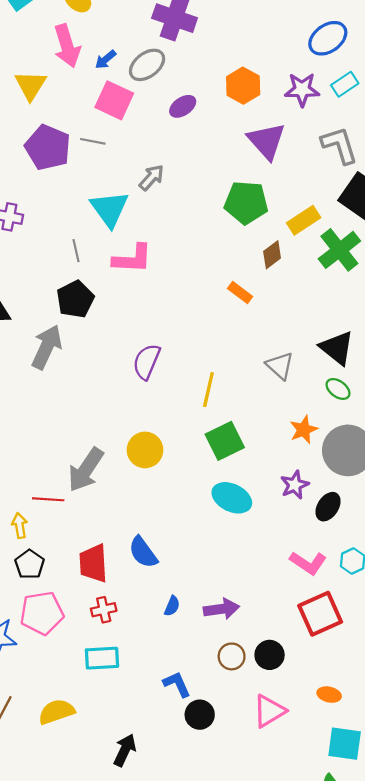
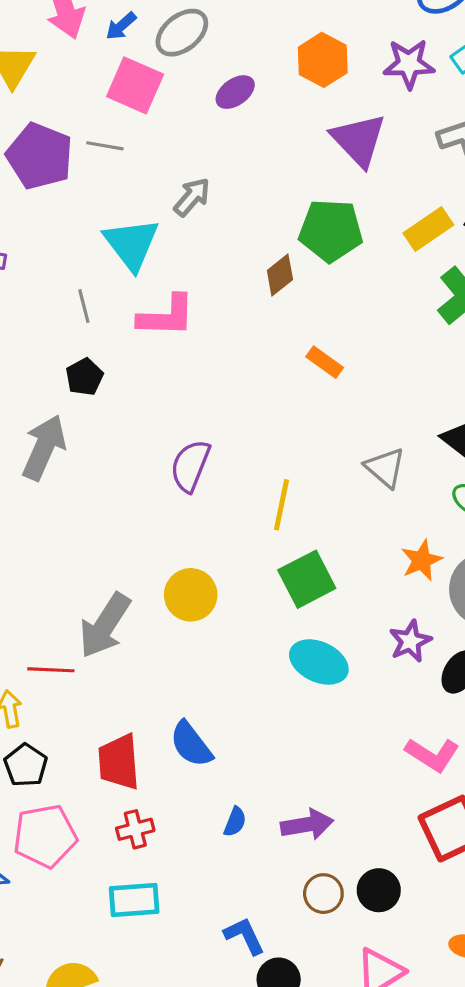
yellow rectangle: (304, 220) -> (428, 229), moved
brown diamond: (272, 255) -> (280, 275), moved
black pentagon: (75, 299) -> (84, 377), size x0.7

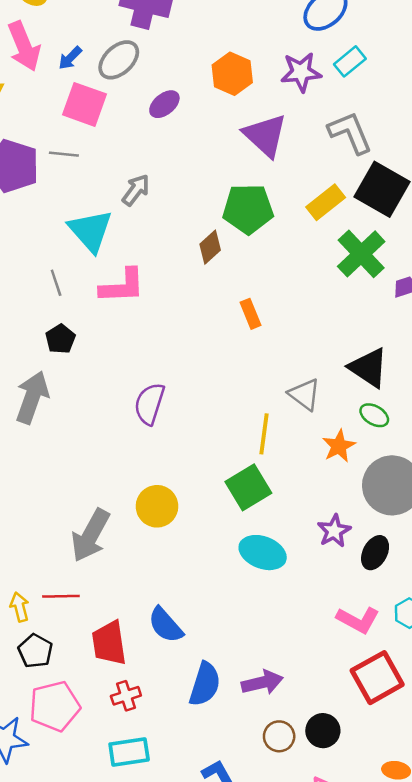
orange rectangle: (325, 362) -> (251, 314), turned 36
yellow line: (281, 505) -> (264, 434), moved
orange star: (422, 560) -> (339, 446), moved
red line: (51, 670) -> (61, 596), moved
blue semicircle: (235, 822) -> (205, 684), size x1.8

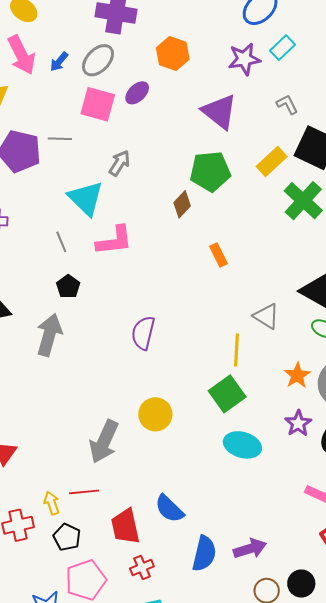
orange hexagon: (232, 74) -> (173, 54), moved
pink square: (84, 104) -> (98, 104), moved
gray L-shape: (350, 133) -> (287, 104), size x0.6
orange star: (339, 446) -> (297, 375), moved

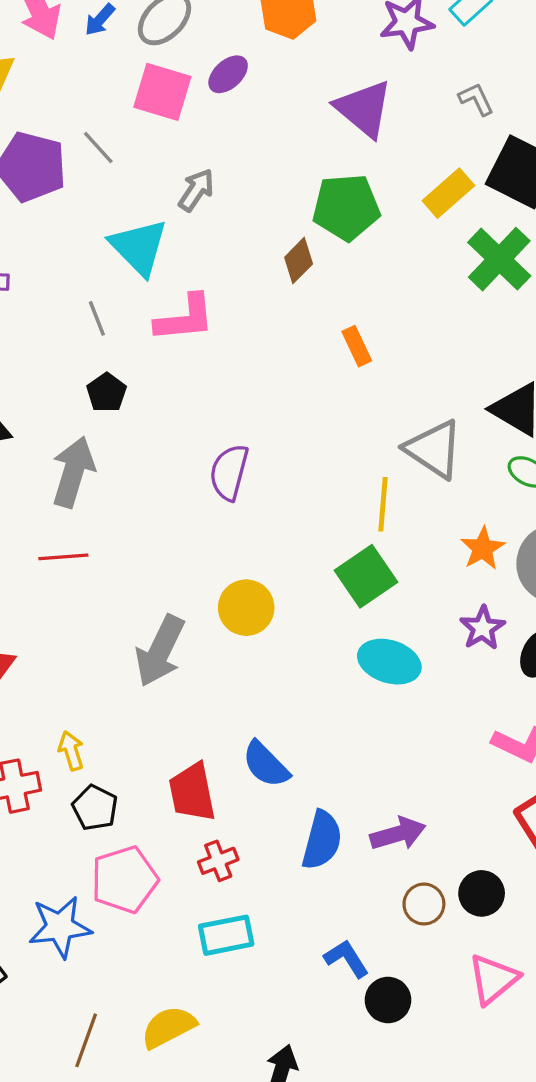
gray line: (60, 139) -> (98, 147), turned 45
gray triangle: (266, 316) -> (434, 449), size x1.4
red line: (84, 492) -> (63, 557), moved

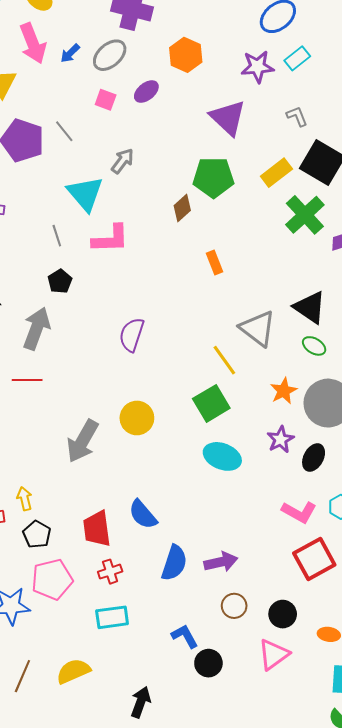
pink square: (162, 92) -> (106, 100), size x0.6
yellow line: (383, 504) -> (224, 360), turned -44
black circle: (482, 893) -> (283, 614), moved

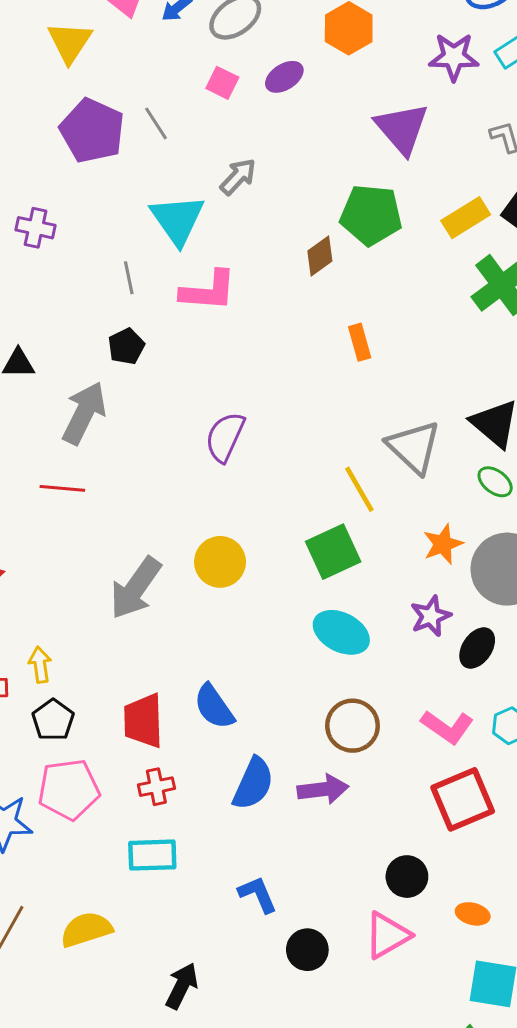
brown circle: (234, 606) -> (352, 726), moved, size x1.4
black circle: (208, 663) -> (307, 950), moved

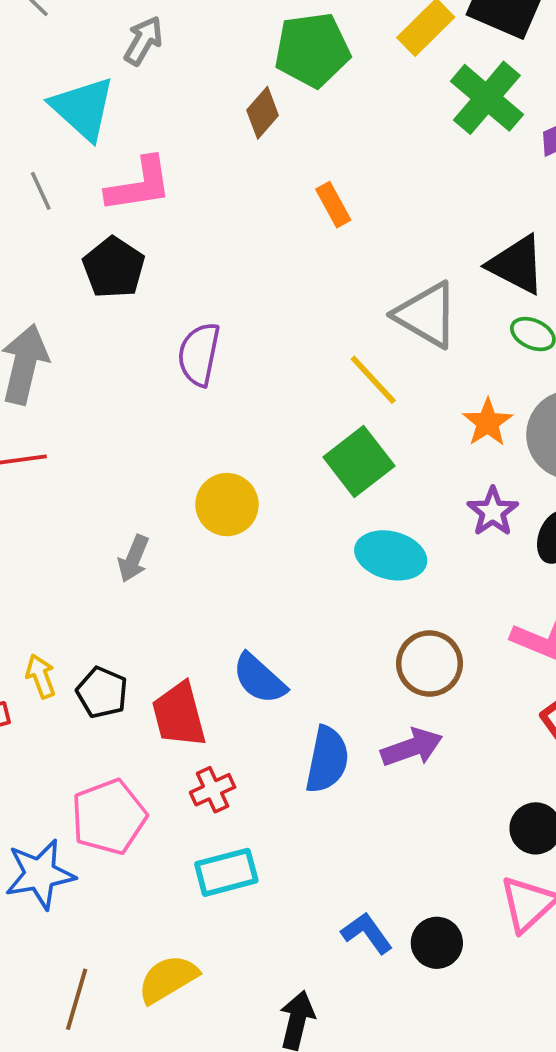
black pentagon: (126, 346) -> (114, 268), moved, size x1.4
gray arrow: (136, 588) -> (133, 559), size x0.6
black pentagon: (53, 720) -> (102, 692), moved
blue L-shape: (258, 894) -> (367, 933), moved

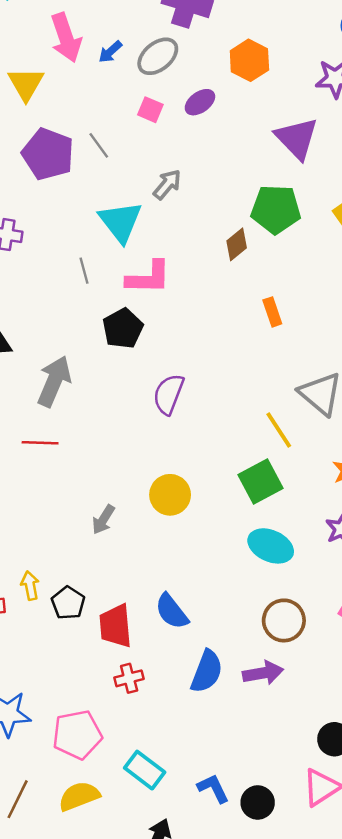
pink pentagon: (109, 817) -> (77, 735), moved
cyan rectangle: (226, 872) -> (145, 770), moved, turned 42

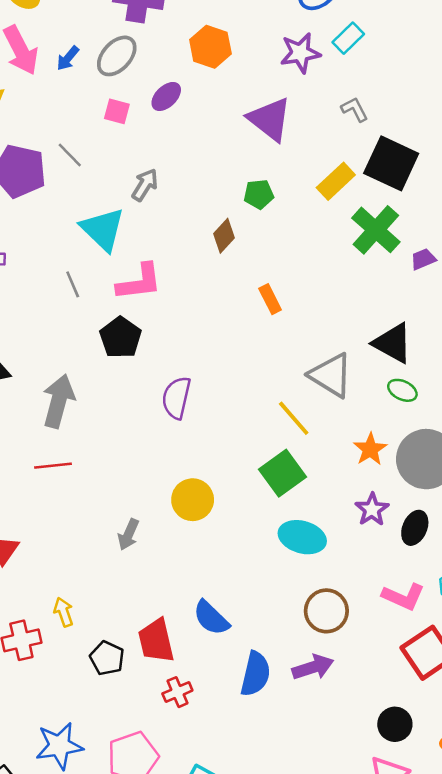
green pentagon: (276, 209) -> (259, 194), size x0.6
black pentagon: (68, 603) -> (107, 658), moved

